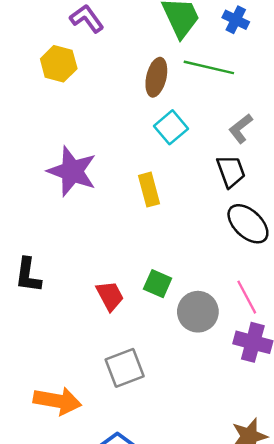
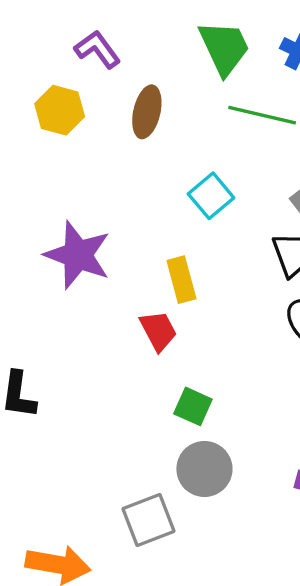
brown ellipse: (156, 77) -> (147, 112), moved
red trapezoid: (110, 296) -> (158, 331), moved
gray circle: (198, 312) -> (204, 469), moved

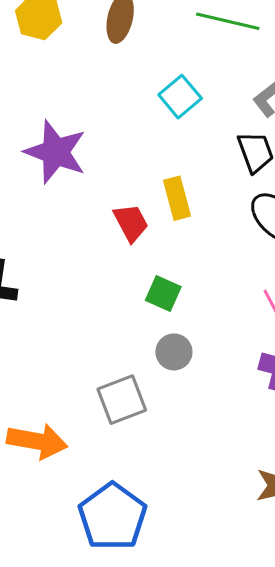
yellow rectangle: (181, 280) -> (177, 198), moved
gray circle: (204, 469) -> (174, 352), size x0.7

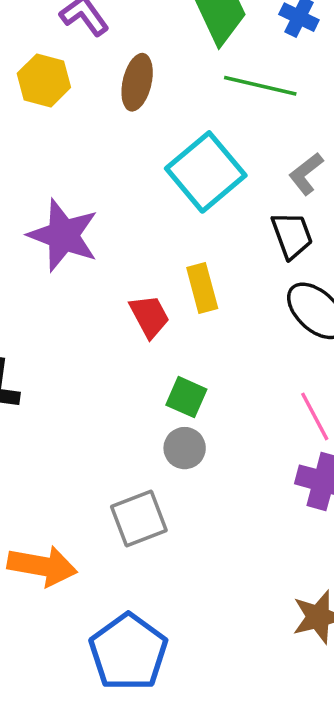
cyan square: (180, 97) -> (206, 172), size x1.6
gray circle: (174, 352) -> (185, 448), moved

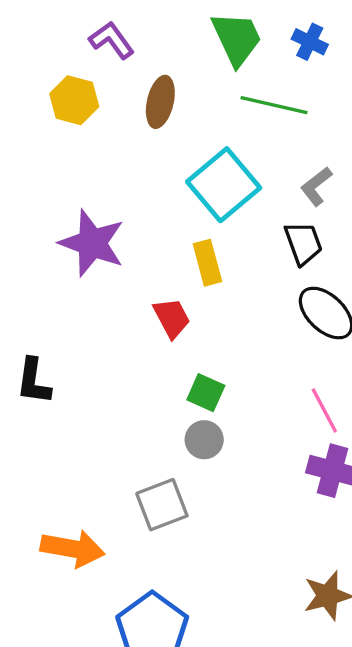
yellow rectangle: (202, 288) -> (207, 263), moved

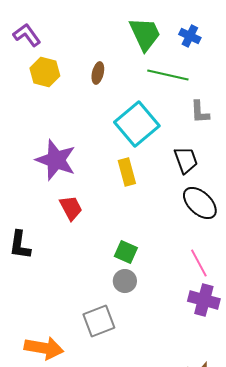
purple L-shape: (112, 40) -> (27, 35), moved
brown ellipse: (160, 102) -> (98, 73), size x0.7
gray L-shape: (316, 186) -> (200, 112), moved, turned -55
red trapezoid: (172, 318) -> (71, 208), moved

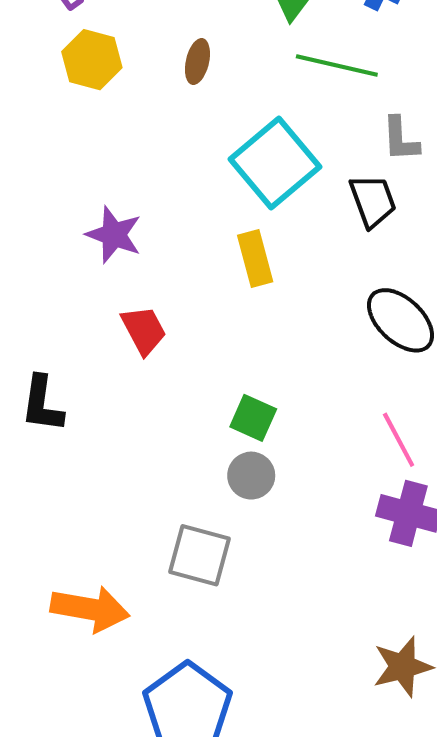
purple star: (56, 160) -> (114, 235), size x0.7
black trapezoid: (186, 160) -> (373, 201), moved
gray square: (99, 321) -> (199, 555), turned 36

